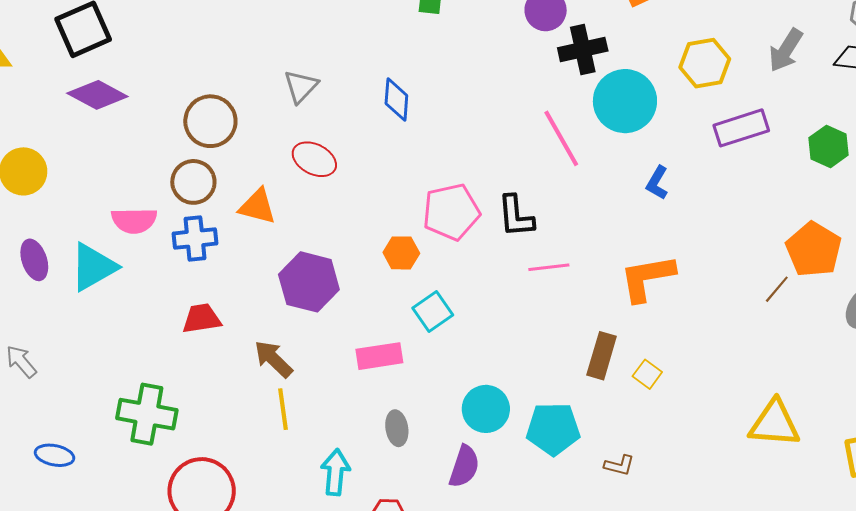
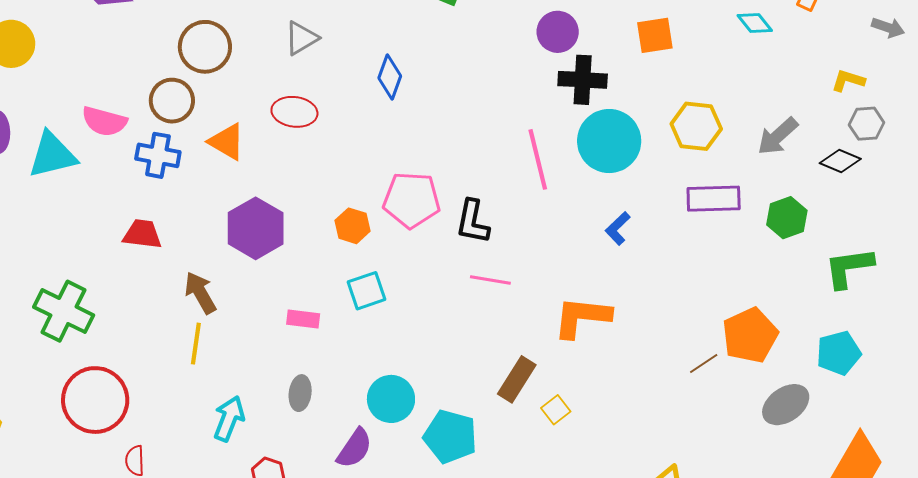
green hexagon: (829, 146) -> (787, 218), moved
red ellipse: (314, 159) -> (294, 112), turned -36
pink rectangle: (379, 356) -> (303, 319), size x0.7

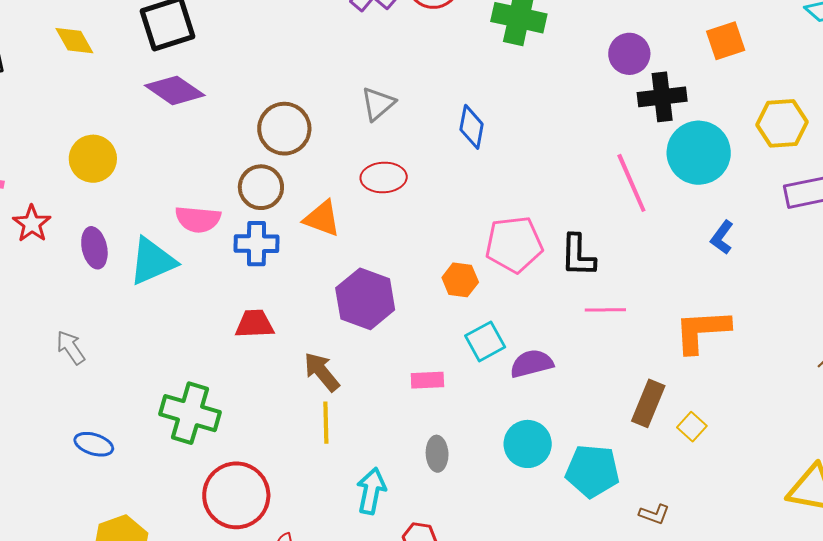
purple semicircle: (354, 448) -> (532, 364), moved, turned -129

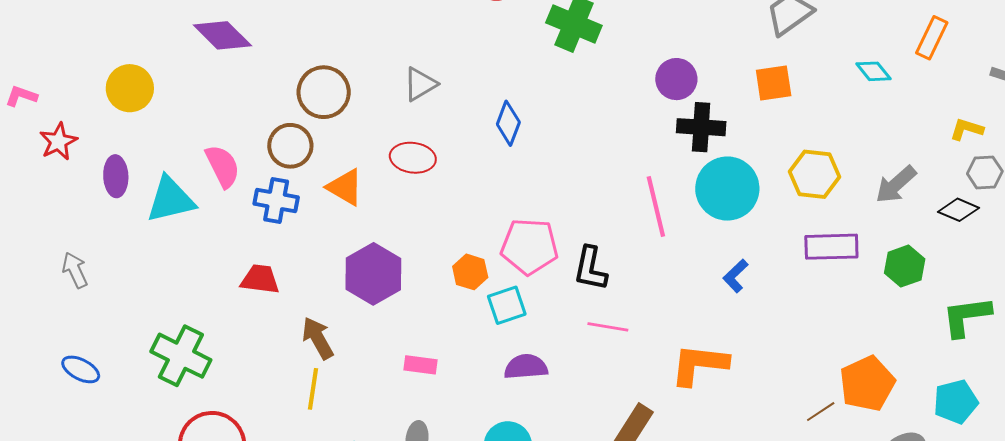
pink semicircle: (198, 219) -> (223, 166), turned -132
cyan square: (485, 341) -> (507, 305), moved

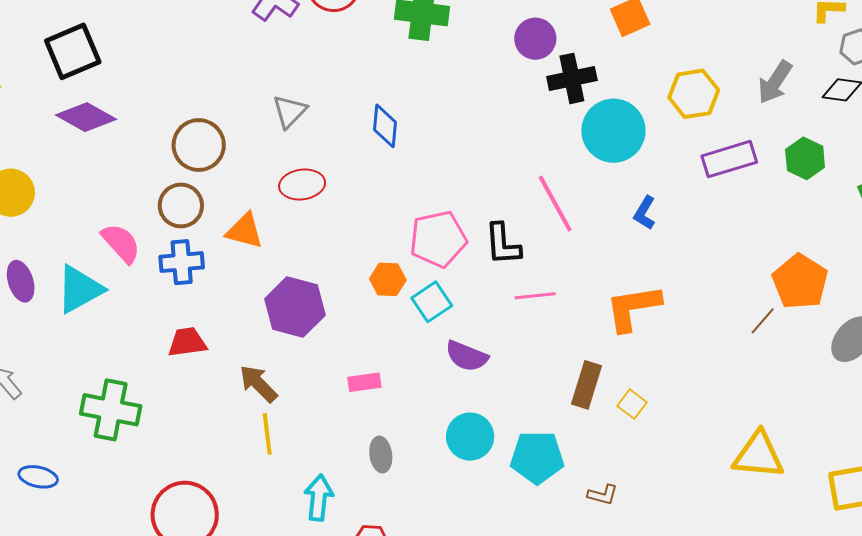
pink line: (656, 207) -> (555, 204), moved
green cross: (181, 356) -> (111, 410), moved
purple semicircle: (526, 367) -> (467, 356), turned -138

